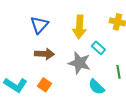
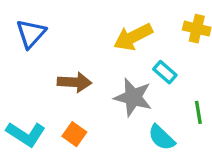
blue triangle: (39, 25) -> (31, 34), moved
yellow arrow: (79, 27) -> (133, 37), turned 60

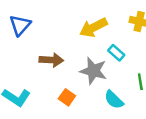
orange square: (74, 134) -> (67, 97), moved

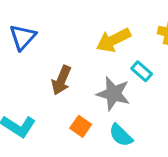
brown arrow: (51, 60) -> (61, 80), turned 110
cyan semicircle: (114, 100) -> (121, 135), moved

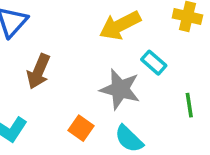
brown arrow: (61, 80) -> (38, 71), moved

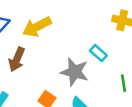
yellow arrow: (120, 25) -> (37, 27), moved

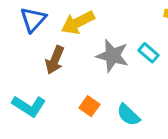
gray star: (75, 72) -> (112, 56), moved

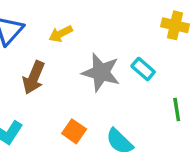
yellow arrow: (78, 22) -> (61, 34), size x0.6

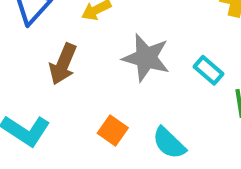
cyan rectangle: (143, 69) -> (208, 70), moved

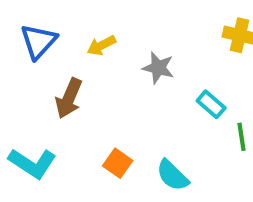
gray star: (146, 58) -> (158, 68), moved, size x0.7

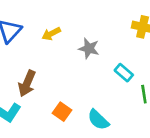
brown arrow: (69, 98) -> (27, 83), moved

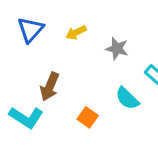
cyan semicircle: (98, 120) -> (127, 98), moved

